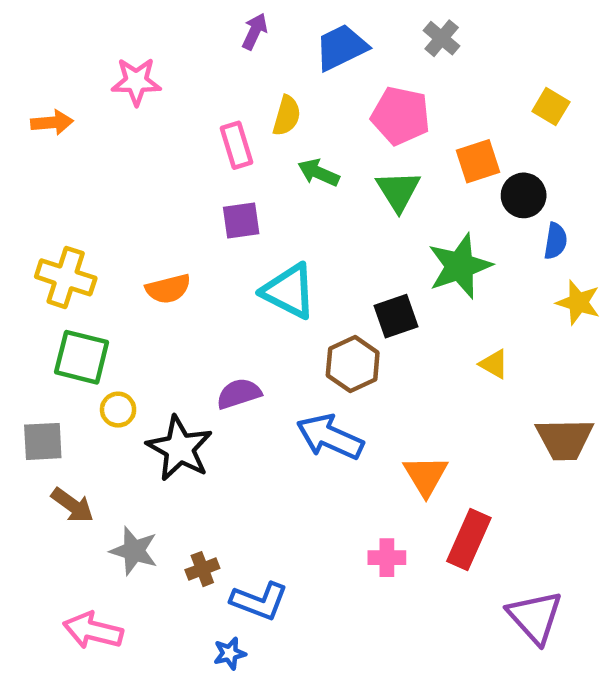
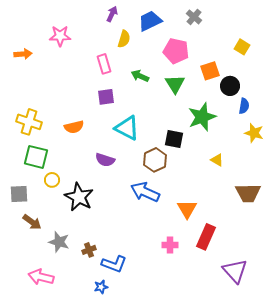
yellow semicircle: (287, 116) -> (124, 39), moved
black square: (396, 316) -> (174, 139), turned 30
purple semicircle: (239, 394) -> (105, 160), moved, turned -144

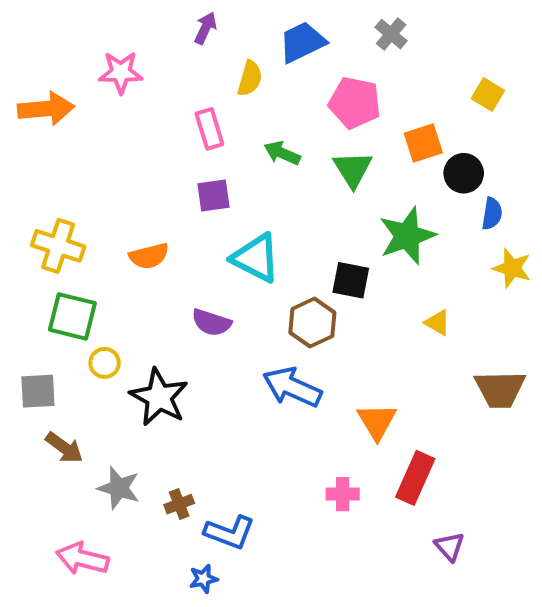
purple arrow: (112, 14) -> (205, 28), moved
orange arrow: (23, 54) -> (46, 109), size x1.5
purple triangle: (235, 271) -> (450, 546), moved, size x0.6

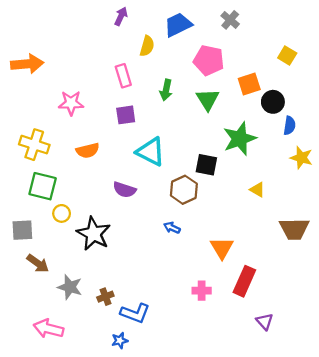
pink star: (121, 72) -> (71, 103), moved
green arrow: (282, 153) -> (166, 90), turned -102
blue arrow: (292, 387) -> (172, 228), size x0.5

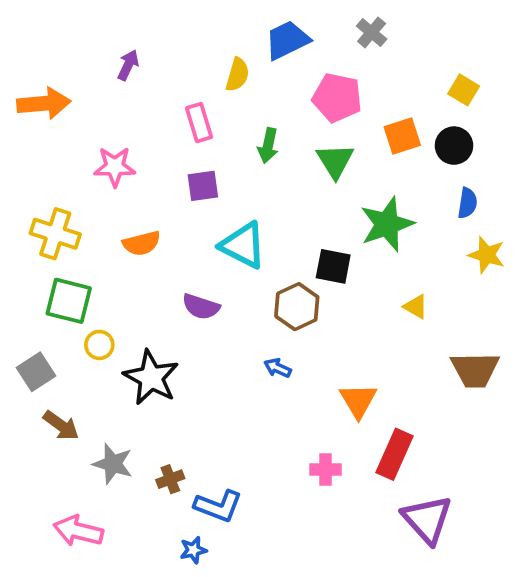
purple arrow: (121, 16) -> (128, 65), moved
black circle: (273, 102) -> (454, 146), moved
gray square: (22, 230) -> (36, 372), turned -30
purple triangle: (265, 322) -> (427, 519), size x1.8

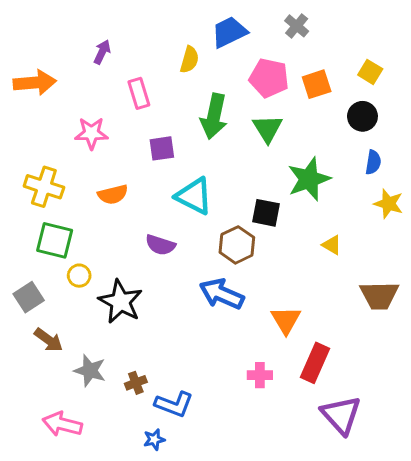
pink rectangle: (199, 123) -> (139, 93), moved
orange square: (402, 136) -> (317, 84), moved
green arrow: (268, 146) -> (214, 116), size x1.6
blue arrow: (278, 368) -> (222, 294), size x2.0

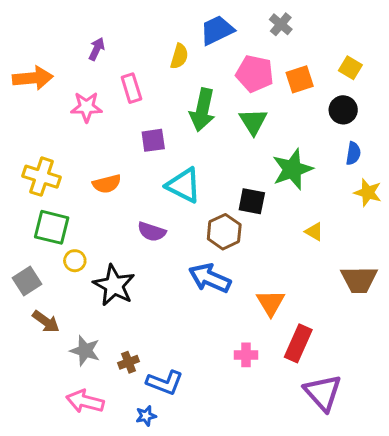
pink star: (91, 133) -> (86, 107), moved
pink arrow: (62, 424) -> (85, 401), moved

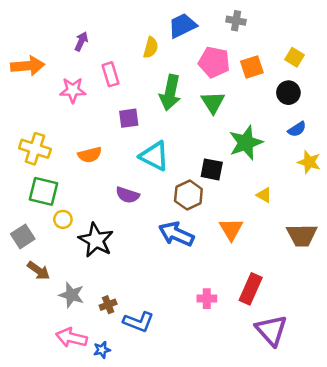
gray cross: (281, 24) -> (236, 21), turned -30
blue semicircle: (353, 153) -> (297, 129), turned 48
orange triangle: (271, 303) -> (231, 229), moved
blue star: (146, 416) -> (102, 350), moved

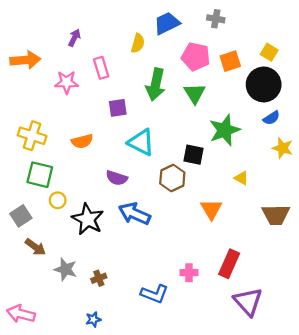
black circle: (288, 93) -> (264, 84), size x1.6
blue arrow: (176, 234) -> (134, 214), moved
blue L-shape: (139, 322) -> (155, 294), moved
pink arrow: (71, 338) -> (21, 314), moved

